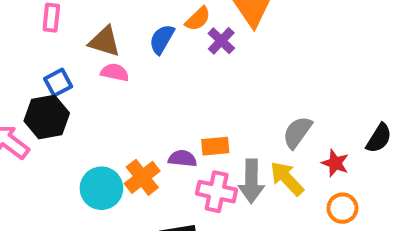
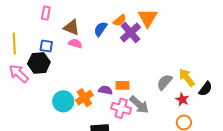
purple cross: (221, 41) -> (130, 33), size x1.5
blue square: (58, 83) -> (46, 46), turned 32
yellow arrow: (287, 179) -> (187, 78), moved
gray arrow: (251, 181) -> (139, 105), turned -55

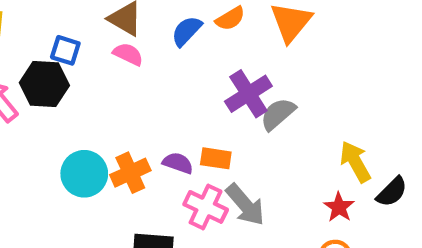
purple cross: (130, 33) -> (248, 94), moved
gray semicircle: (165, 82) -> (278, 114), moved

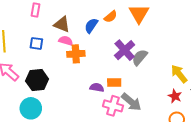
black hexagon: (44, 84) -> (37, 80), moved
orange cross: (130, 173) -> (76, 54), moved, turned 30
cyan circle: (84, 174) -> (31, 108), moved

